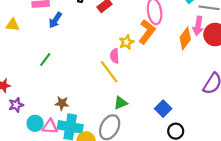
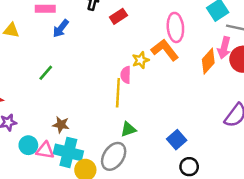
orange L-shape: (147, 32) -> (165, 50), turned -80
yellow line: (109, 72) -> (118, 93), turned 35

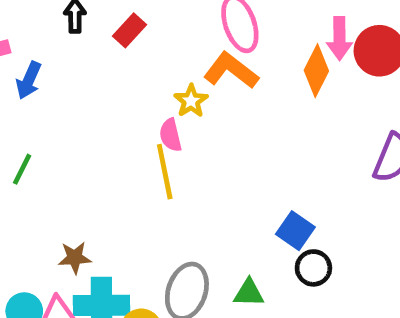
green triangle: (128, 129) -> (249, 293), moved, turned 35
black circle: (189, 167) -> (313, 268), moved

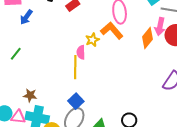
blue square: (295, 231) -> (76, 101), moved

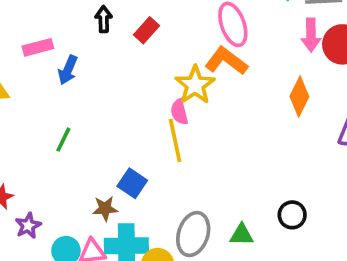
orange diamond: (148, 38) -> (299, 97), moved
yellow star: (92, 40) -> (195, 85), size x1.5
blue square: (76, 101) -> (132, 183), moved

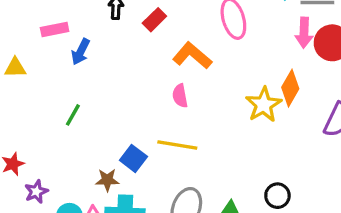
orange L-shape: (226, 61) -> (192, 56), moved
yellow star: (195, 85) -> (264, 105), moved
yellow line: (175, 141) -> (177, 145), moved, turned -72

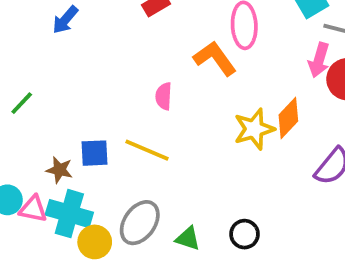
orange L-shape: (192, 56) -> (215, 58), moved
green line: (73, 115) -> (22, 103), moved
blue square: (133, 158) -> (94, 153), turned 36

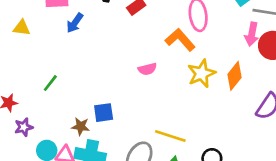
pink semicircle: (164, 96) -> (147, 69), turned -102
yellow star: (254, 129) -> (201, 73), moved
yellow line: (147, 150) -> (170, 136), moved

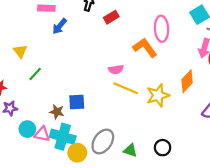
yellow triangle: (22, 28) -> (20, 51), moved, turned 40
yellow star: (201, 73) -> (158, 95), moved
yellow line: (170, 136) -> (126, 88), moved

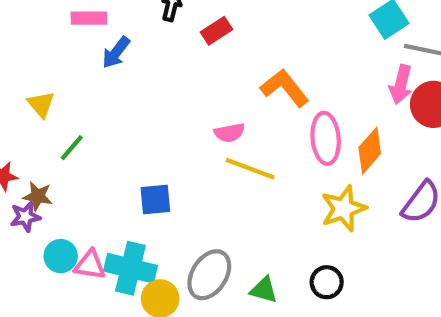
pink ellipse: (162, 29) -> (326, 138), moved
yellow star: (158, 95) -> (343, 209), moved
brown star: (57, 112) -> (38, 196), moved

